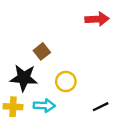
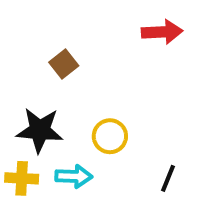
brown square: (42, 51) -> (64, 64), moved
black line: (101, 107) -> (168, 178), turned -42

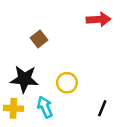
cyan arrow: (74, 176) -> (45, 107), turned -115

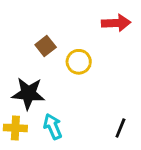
yellow circle: (67, 83) -> (79, 62), moved

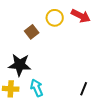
red arrow: (116, 23) -> (81, 16), turned 30
yellow circle: (79, 62) -> (55, 18), moved

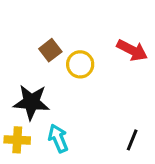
red arrow: (81, 16) -> (132, 50), moved
yellow circle: (55, 18) -> (80, 64), moved

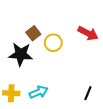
black star: (31, 102) -> (21, 54), moved
cyan arrow: (58, 138) -> (39, 92), turned 90

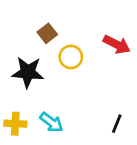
brown square: (33, 33) -> (47, 33), moved
cyan arrow: (39, 92) -> (51, 122), turned 60

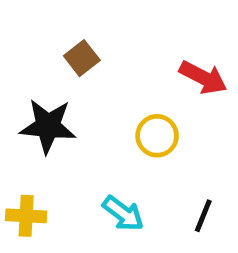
yellow circle: (71, 57) -> (157, 136), moved
cyan arrow: (51, 122) -> (123, 213), moved

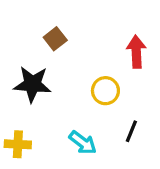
red arrow: (203, 78) -> (136, 52), turned -120
black line: (203, 216) -> (131, 131), moved

